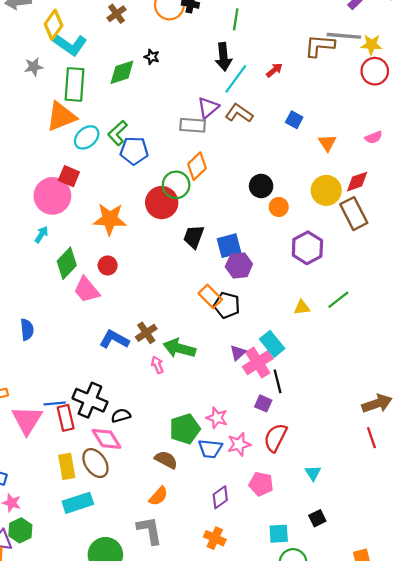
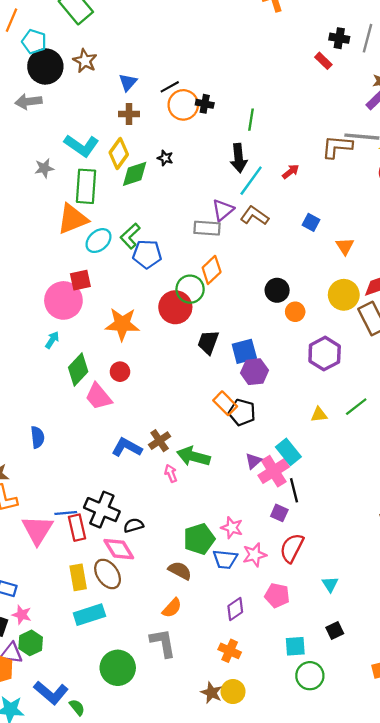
brown cross: (116, 14) -> (129, 114), turned 36
yellow diamond: (54, 25) -> (119, 154), moved
red square: (69, 176) -> (80, 280), turned -35

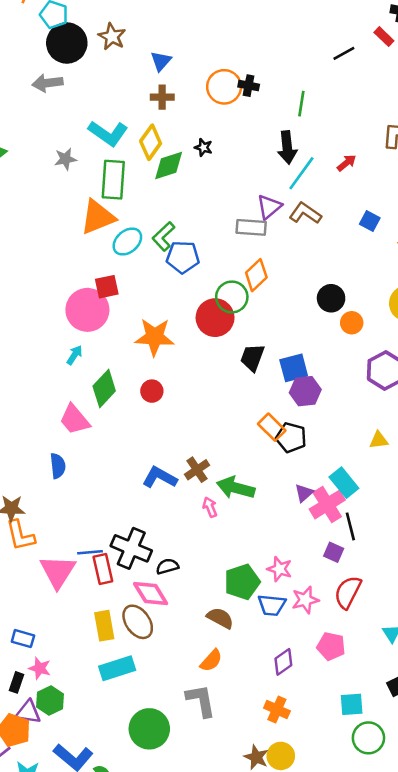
black line: (170, 87) -> (344, 53), moved
pink trapezoid: (98, 397) -> (75, 419), moved

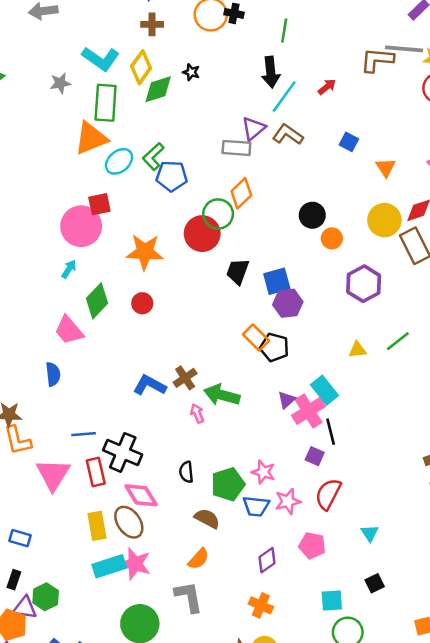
blue line: (90, 552) -> (84, 434), moved
black semicircle: (167, 566) -> (186, 472), moved, turned -80
pink star: (40, 668) -> (135, 564), moved, size x1.5

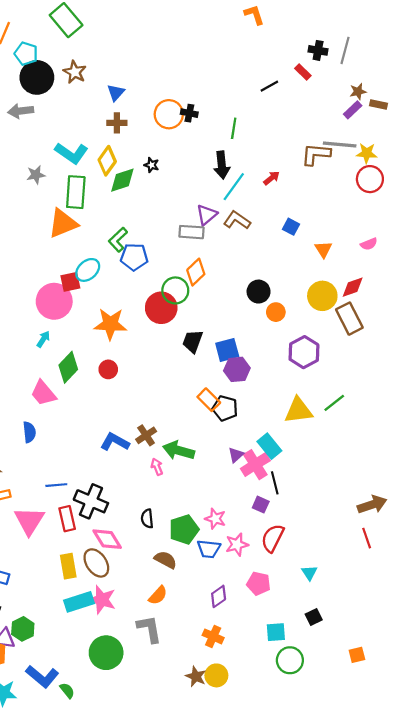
cyan ellipse: (119, 161) -> (88, 270), moved
yellow triangle: (358, 350) -> (299, 410), size x1.8

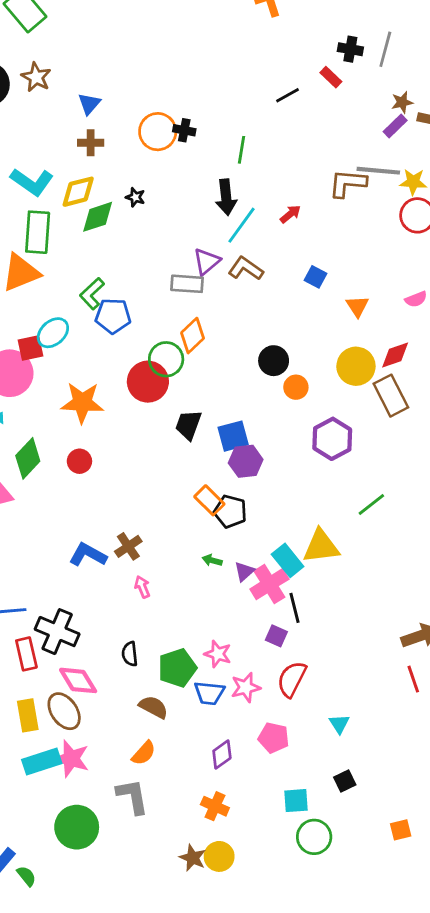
yellow diamond: (107, 161) -> (78, 192), turned 40
yellow triangle: (299, 410) -> (321, 546), moved
green arrow: (179, 450) -> (212, 560), moved, size x0.5

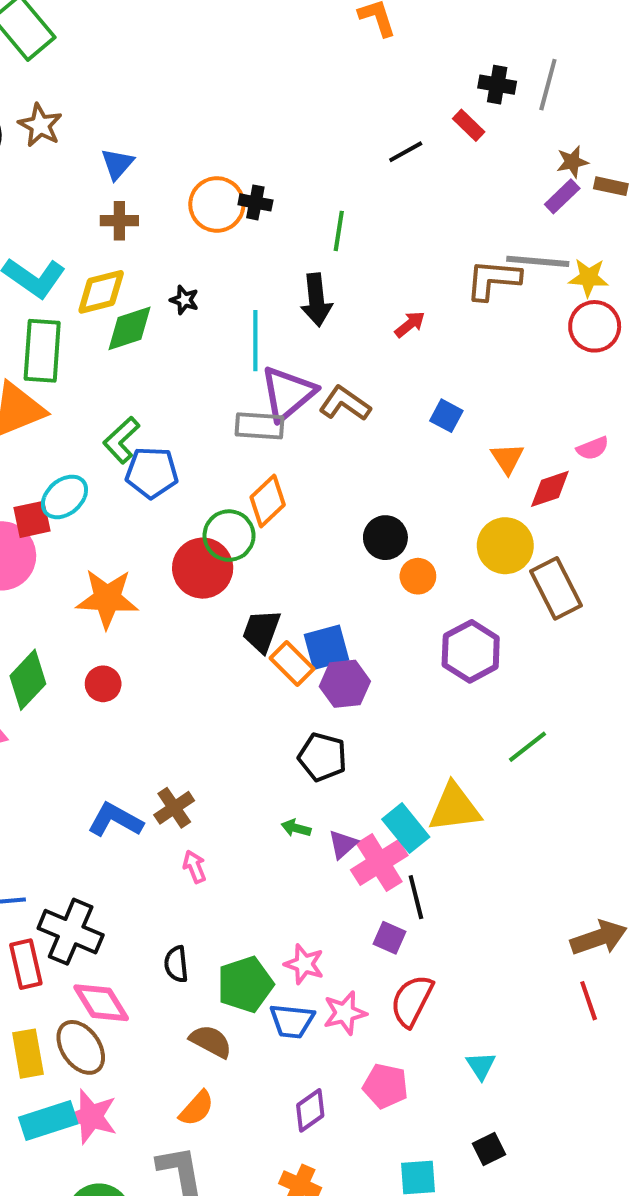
cyan line: (241, 225) -> (255, 341), moved, turned -36
purple triangle: (207, 261) -> (288, 393), size x1.4
red diamond: (395, 355) -> (550, 489), moved
orange rectangle: (209, 500) -> (292, 664), moved

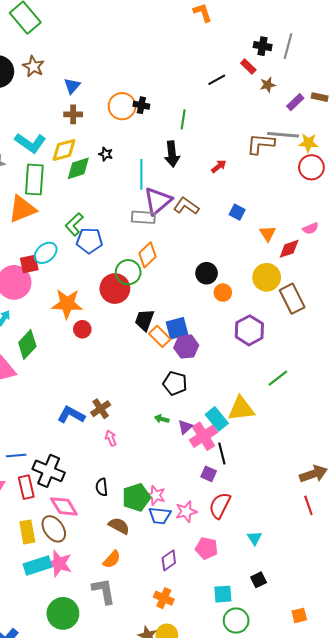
brown star: (572, 162) -> (268, 85), moved
red circle: (103, 684) -> (82, 329), moved
pink star: (304, 964) -> (156, 495), moved

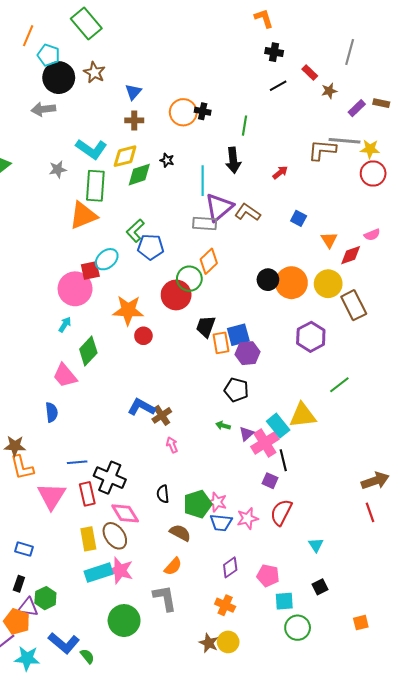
black cross: (263, 46) -> (274, 52), moved
orange circle: (223, 293) -> (291, 283), moved, size x1.8
orange rectangle: (160, 336) -> (221, 343), turned 35
blue L-shape: (71, 415) -> (141, 407), moved
pink pentagon: (207, 548) -> (268, 576), moved

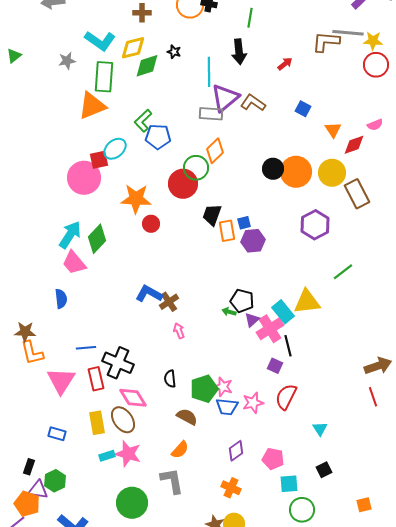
cyan arrow: (65, 325) -> (70, 235), moved, size x1.8
blue square: (238, 335) -> (244, 223), size x0.6
black pentagon: (236, 390) -> (242, 301), moved
blue rectangle: (24, 549) -> (57, 434), moved
cyan rectangle: (99, 573) -> (107, 456), size x0.6

